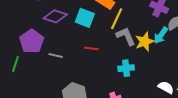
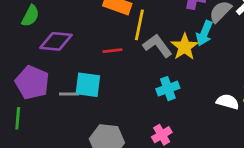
cyan square: (85, 18) -> (88, 85), moved
red line: (91, 49) -> (112, 51), moved

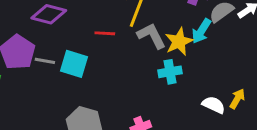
cyan cross: (168, 89) -> (170, 72), moved
gray line: (69, 94) -> (45, 61), moved

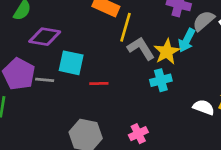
red line: (105, 33) -> (99, 84), moved
cyan square: (74, 64) -> (71, 63), moved

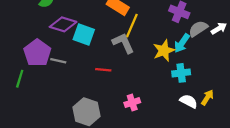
gray L-shape: (141, 48) -> (123, 43), moved
cyan square: (71, 63) -> (84, 35), moved
cyan cross: (161, 80) -> (181, 73), moved
pink cross: (138, 134) -> (132, 103), moved

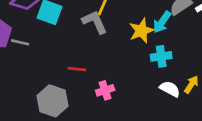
red line: (103, 70) -> (77, 69), moved

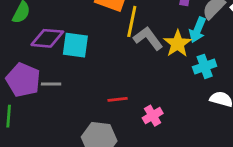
gray L-shape: (95, 22) -> (148, 38), moved

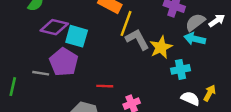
cyan arrow: (198, 30) -> (195, 39), moved, turned 72
purple pentagon: (23, 80) -> (64, 62), moved
gray line: (51, 84) -> (41, 73), moved

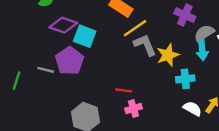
yellow line: (126, 23) -> (135, 28), turned 30
cyan arrow: (195, 39) -> (202, 50), turned -114
red line: (105, 86) -> (124, 90), moved

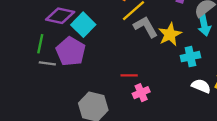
cyan square: (85, 36) -> (83, 25), turned 30
green line: (17, 81) -> (40, 44), moved

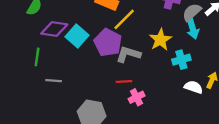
gray L-shape: (146, 27) -> (128, 54), moved, turned -40
purple pentagon: (71, 51) -> (108, 43), moved
gray line: (47, 63) -> (54, 81), moved

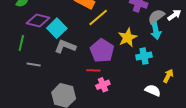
purple pentagon: (108, 43) -> (102, 51), moved
gray L-shape: (128, 54) -> (65, 46), moved
white semicircle: (193, 87) -> (153, 90), moved

